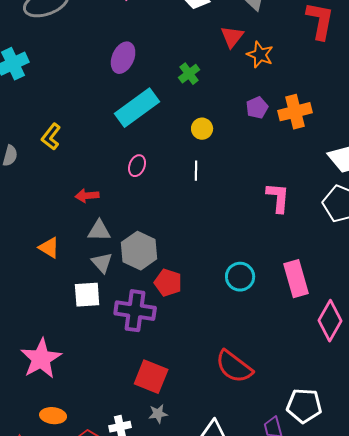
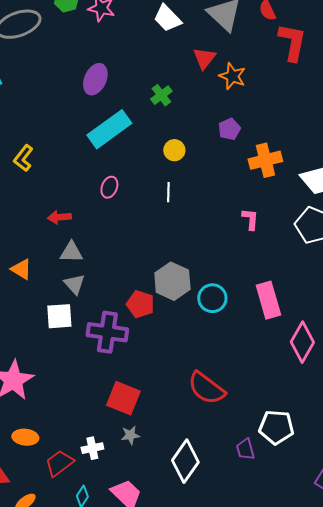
orange cross: (295, 112) -> (265, 160), moved
pink L-shape: (278, 198) -> (250, 219), size x0.7
gray hexagon: (139, 251) -> (172, 281), moved

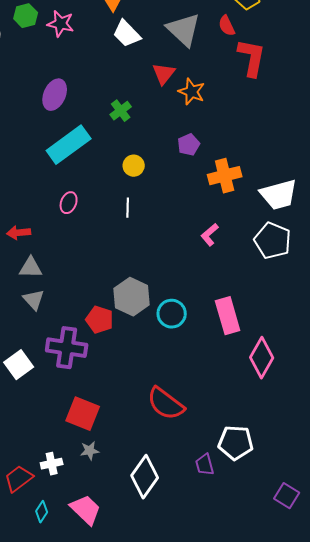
pink L-shape: (250, 219) -> (210, 235), turned -135
white square: (59, 316) -> (19, 365), moved, turned -32

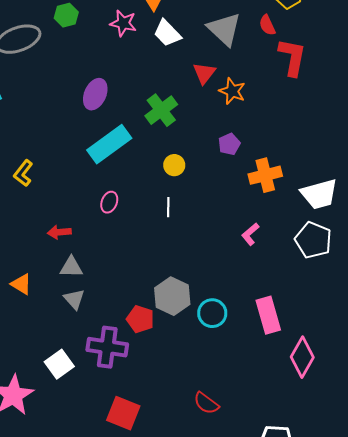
pink star: (61, 24) -> (123, 23), moved
green cross: (121, 111) -> (161, 110), size x1.5
red semicircle: (166, 404) -> (206, 403), size x0.7

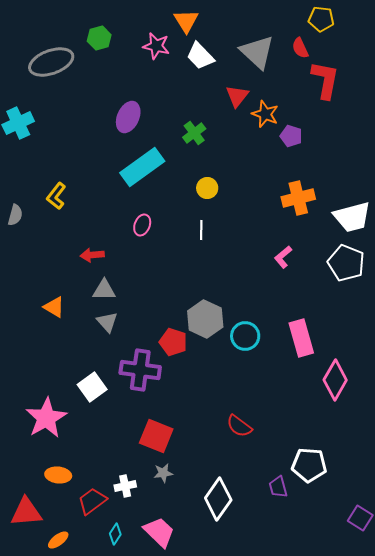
green cross: (161, 110) -> (194, 133), size x0.7
purple pentagon: (229, 144) -> (291, 136), moved, turned -30

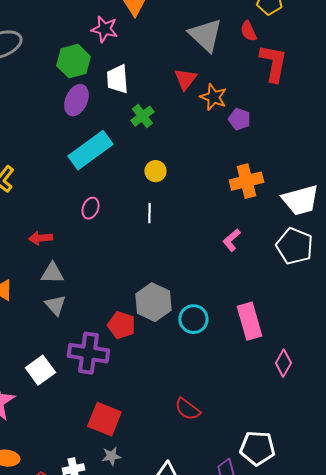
green hexagon: (99, 38) -> (73, 61), moved, size x1.4
white trapezoid: (200, 56) -> (117, 79), moved, turned 40
pink diamond: (335, 380) -> (283, 363), size x0.7

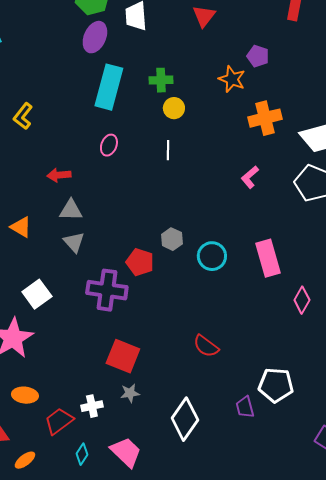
orange star: (213, 97) -> (232, 79), moved
green cross: (142, 116) -> (161, 80), moved, turned 35
cyan rectangle: (90, 150) -> (109, 87), turned -39
gray hexagon: (153, 302) -> (172, 239), size x0.6
white square: (40, 370) -> (37, 294), moved

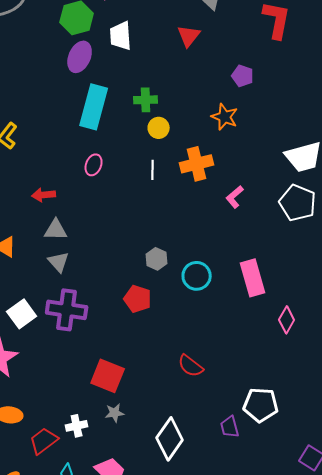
orange star: (232, 79) -> (225, 117), moved
orange cross: (265, 118) -> (197, 164), moved
red pentagon: (140, 262) -> (138, 299), moved
purple cross: (107, 290) -> (67, 310), moved

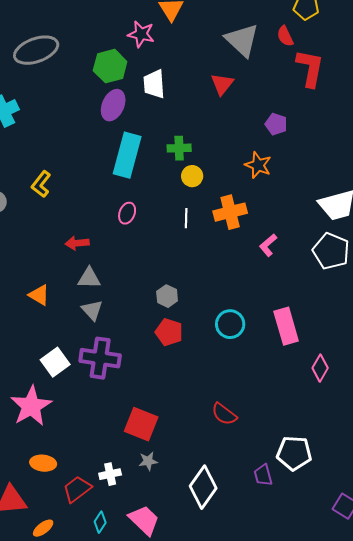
gray hexagon: (157, 259) -> (167, 296), moved
red pentagon: (138, 299) -> (169, 332), moved

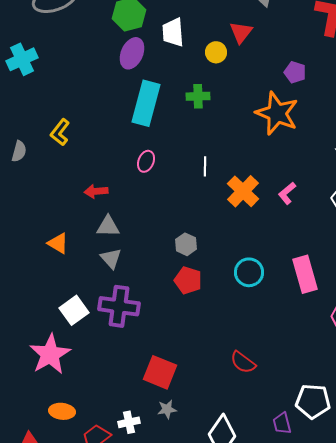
orange star: (258, 165) -> (277, 113), size x1.6
yellow circle: (192, 176) -> (216, 52), moved
orange cross: (230, 212) -> (243, 191), moved, turned -32

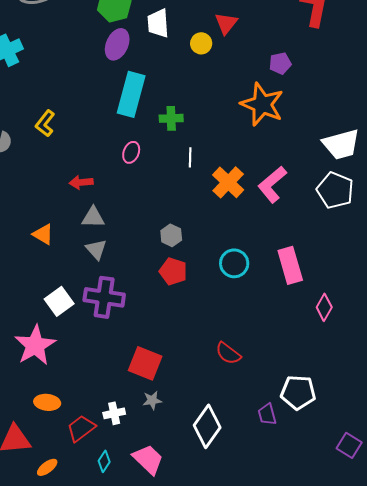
purple pentagon: (295, 72) -> (280, 63), turned -30
green cross: (198, 96) -> (171, 118), moved
pink L-shape: (287, 193) -> (272, 184), size x1.6

